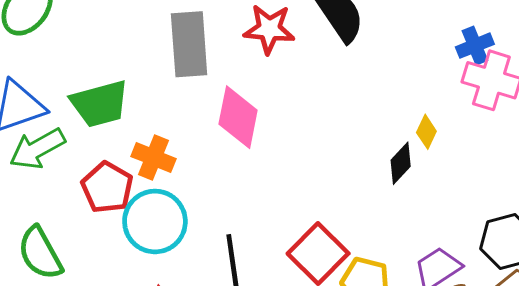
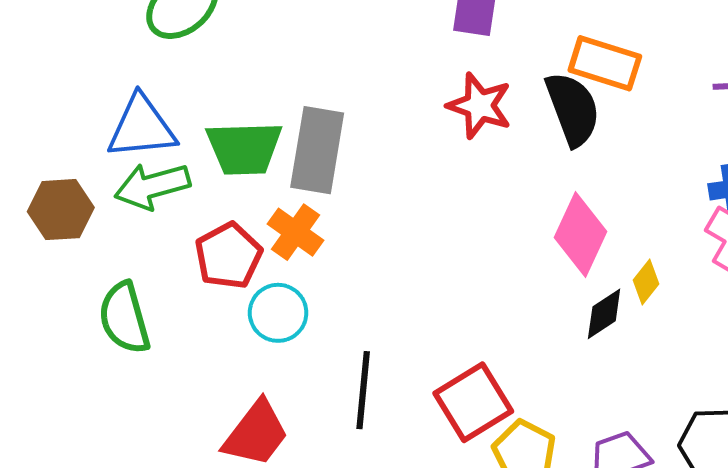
gray rectangle: (189, 44) -> (317, 150), moved
pink diamond: (238, 117) -> (580, 234), moved
cyan circle: (155, 221) -> (278, 313), size x0.7

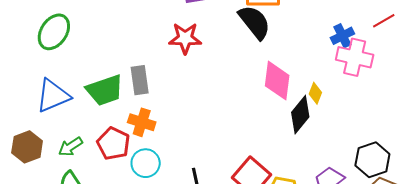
red star: (480, 106) -> (185, 38), moved
gray rectangle: (317, 150) -> (140, 80), size x0.7
green arrow: (152, 186) -> (70, 147), moved, size x0.7
black diamond: (604, 314) -> (300, 115), size x1.4

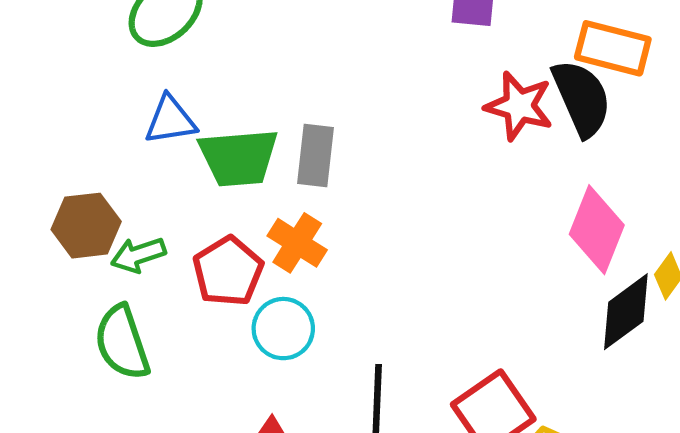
red star: (185, 38) -> (519, 106), moved
blue triangle: (53, 96) -> (170, 120), moved, size x0.7
brown hexagon: (27, 147) -> (86, 226), moved

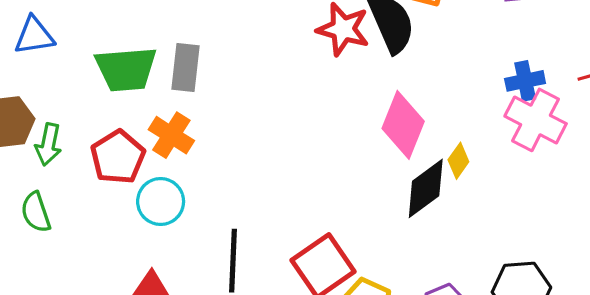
blue triangle: (170, 120) -> (34, 36), moved
green arrow: (138, 255) -> (48, 144), turned -60
green semicircle: (122, 342) -> (36, 212), size x0.7

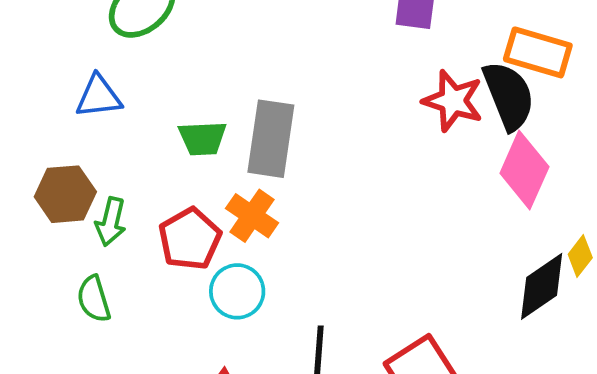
gray rectangle: (186, 68) -> (271, 139), size x1.4
green trapezoid: (126, 69) -> (203, 138), size x0.7
pink diamond: (403, 125) -> (524, 170), moved

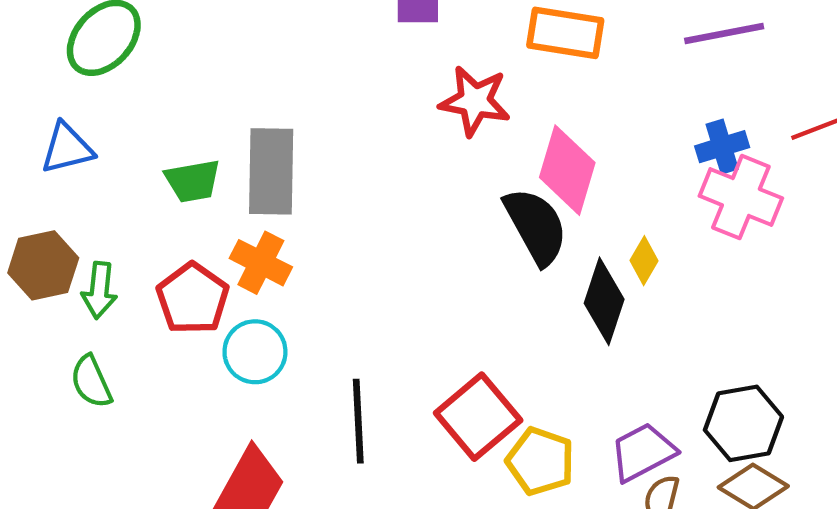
black semicircle: (509, 96) -> (536, 226), moved
black diamond: (542, 286) -> (604, 301), turned -30

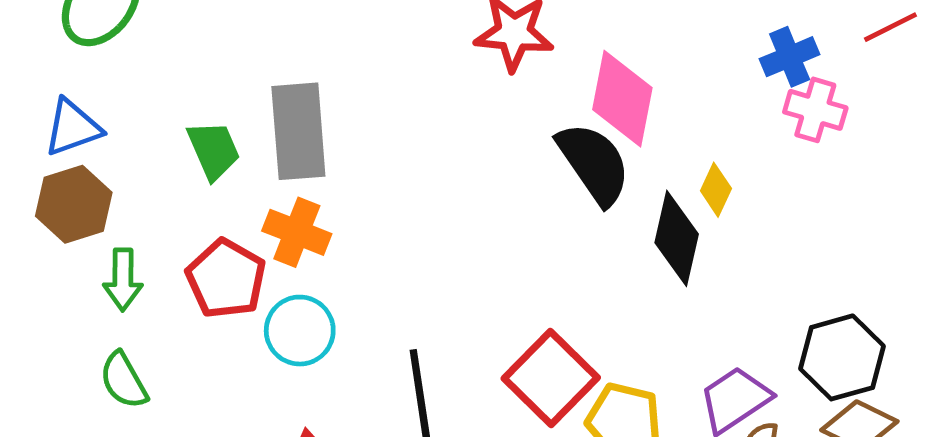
green trapezoid: (193, 181) -> (214, 150), turned -98
pink cross: (741, 197) -> (815, 110), size x0.7
brown hexagon: (43, 265) -> (74, 204), moved

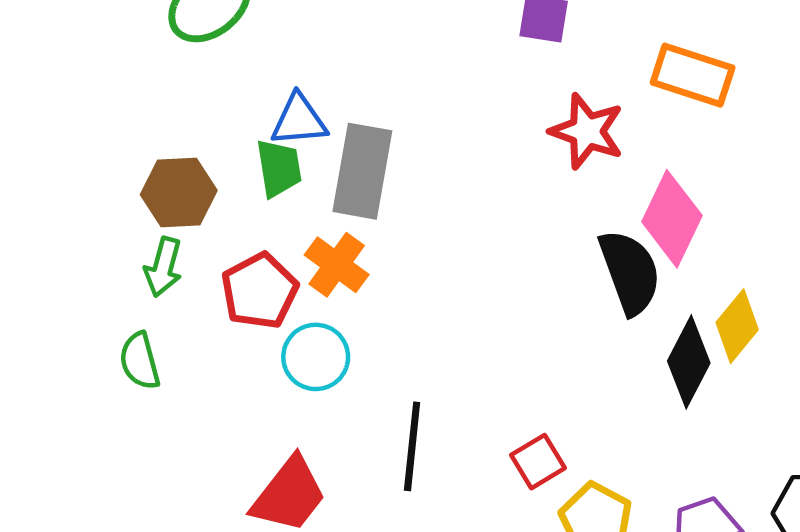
blue triangle: (73, 128) -> (299, 120), moved
yellow diamond: (716, 190) -> (737, 326), size x1.4
brown hexagon: (74, 204) -> (179, 193), moved
red square: (551, 378) -> (538, 462), size x0.6

